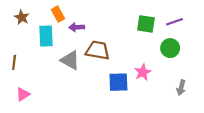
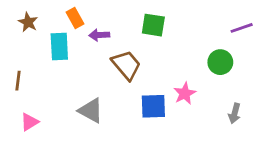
purple line: (175, 22) -> (242, 28), moved
green square: (146, 24) -> (153, 25), moved
brown trapezoid: (98, 50) -> (126, 65), turned 40
gray triangle: (70, 60) -> (91, 111), moved

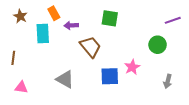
pink triangle: (29, 122) -> (21, 87), turned 40

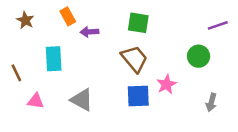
cyan rectangle: (43, 34) -> (54, 59), moved
brown trapezoid: (90, 47) -> (134, 59), moved
brown line: (13, 58) -> (16, 73), turned -32
pink triangle: (21, 87) -> (36, 101), moved

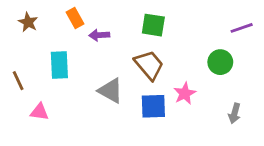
gray triangle: (82, 100) -> (111, 91), moved

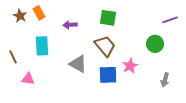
orange rectangle: (75, 18) -> (39, 13), moved

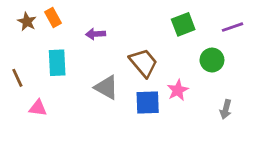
green square: (108, 18) -> (183, 24), moved, turned -30

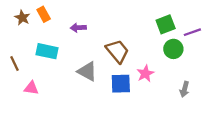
green square: (183, 24) -> (166, 24), moved
purple line: (233, 27) -> (192, 32), moved
cyan rectangle: (57, 63) -> (47, 51), turned -75

